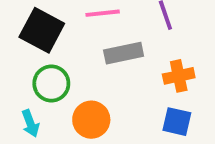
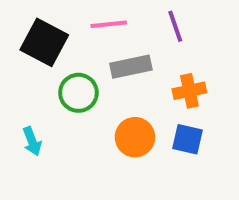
green circle: (51, 84) -> (78, 93), moved
orange circle: (91, 120) -> (135, 137), moved

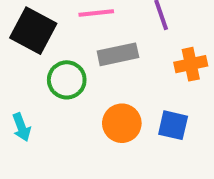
orange cross: (189, 91) -> (191, 64), moved

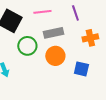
orange circle: (122, 123) -> (55, 56), moved

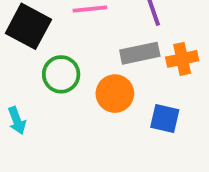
gray rectangle: (53, 33) -> (140, 53), moved

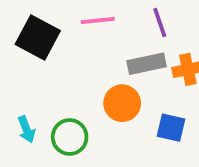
green circle: (61, 74) -> (70, 137), moved

